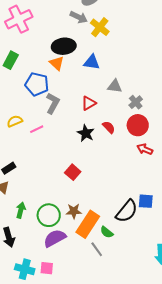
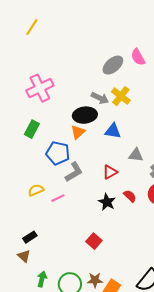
gray arrow: (79, 17) -> (100, 98), moved
orange triangle: (57, 63) -> (78, 132), turned 35
gray L-shape: (53, 103) -> (74, 172), turned 30

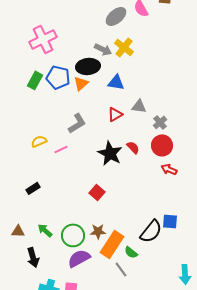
blue pentagon: (58, 153) -> (58, 77), moved
red triangle: (110, 172) -> (115, 114), moved
black star: (107, 202) -> (110, 153), size x1.4
brown triangle: (24, 256) -> (18, 231), moved, turned -40
green arrow: (42, 279) -> (45, 230), turned -63

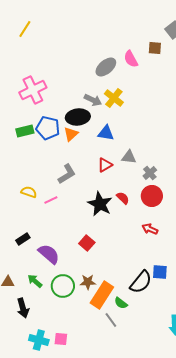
green rectangle: (35, 80) -> (25, 131), turned 48
yellow semicircle: (39, 141) -> (29, 192), turned 42
red arrow: (169, 169) -> (150, 229), moved
purple semicircle: (79, 258) -> (49, 254), moved, turned 70

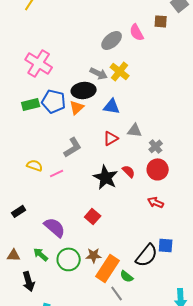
pink cross: (33, 90) -> (39, 63), turned -32
black rectangle: (23, 239) -> (19, 211), moved

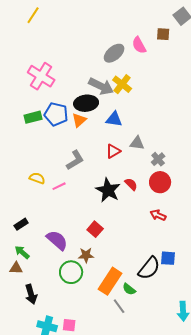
gray arrow: (99, 73) -> (101, 86), size x1.4
green arrow: (41, 254) -> (22, 252), moved
brown star: (94, 255) -> (86, 255), moved

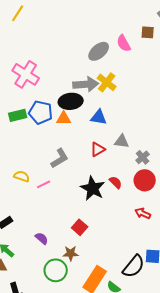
gray arrow: (101, 86) -> (86, 84), turned -30
orange triangle: (79, 120) -> (64, 118), turned 42
purple semicircle: (57, 240) -> (42, 238), size x0.6

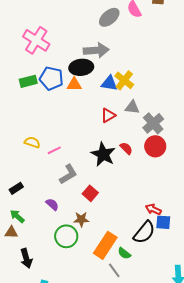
yellow cross: (107, 82) -> (124, 80), moved
gray cross: (143, 157) -> (153, 123), size x1.5
gray L-shape: (60, 158) -> (68, 174), moved
red arrow: (143, 213) -> (153, 209), moved

